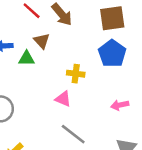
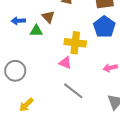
yellow cross: (76, 74) -> (75, 43), size x1.5

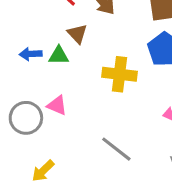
blue arrow: (18, 21) -> (31, 54), moved
pink triangle: (65, 63) -> (57, 105), moved

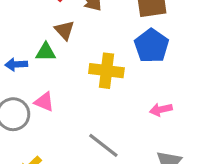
blue arrow: (31, 54) -> (16, 64), moved

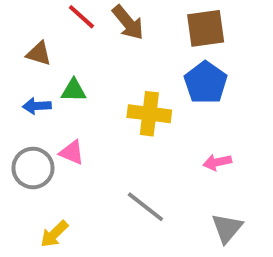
brown triangle: (64, 30) -> (39, 54), moved, turned -30

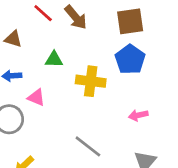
green triangle: (74, 90) -> (54, 59), moved
pink triangle: (72, 152) -> (36, 98), moved

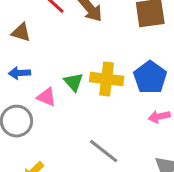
green triangle: (54, 59) -> (74, 82), moved, turned 48
blue pentagon: (130, 59) -> (150, 77), moved

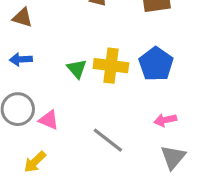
pink triangle: (47, 97) -> (49, 120), moved
pink arrow: (159, 117) -> (165, 120), moved

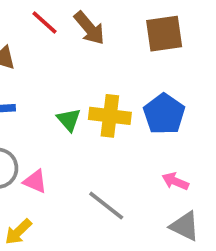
pink arrow: (165, 120) -> (175, 181), turned 35
gray triangle: (173, 157) -> (185, 226), turned -44

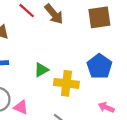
yellow cross: (110, 116) -> (66, 83), moved
green triangle: (69, 120) -> (41, 70), turned 42

